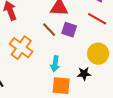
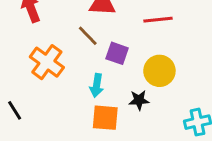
red line: (97, 19) -> (158, 20), turned -36
purple square: (69, 30) -> (117, 53), moved

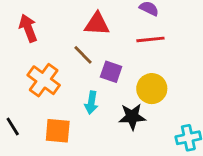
black star: (139, 100) -> (132, 117), size x1.4
orange square: (105, 118) -> (58, 131), moved

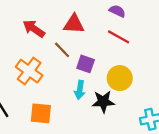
red arrow: (28, 28) -> (34, 29), moved, turned -35
red line: (150, 39) -> (119, 37), turned 35
cyan arrow: (91, 103) -> (80, 90), moved

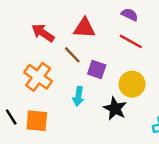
cyan arrow: (80, 90) -> (78, 96), moved
black star: (103, 102) -> (115, 109), turned 30
orange square: (41, 113) -> (37, 121), moved

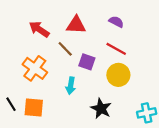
purple semicircle: (130, 15) -> (116, 22), moved
red line: (131, 41) -> (116, 49), moved
black star: (115, 109) -> (101, 109), moved

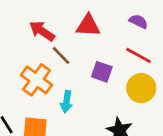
brown line: (65, 49) -> (61, 55), moved
cyan arrow: (71, 86) -> (66, 102), moved

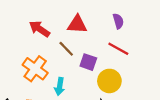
purple semicircle: (138, 21) -> (118, 21), turned 48
brown line: (61, 55) -> (66, 49), moved
yellow circle: (141, 88) -> (109, 81), moved

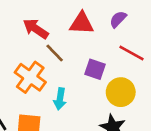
purple semicircle: (118, 21) -> (118, 19), moved, turned -120
brown line: (66, 49) -> (55, 53), moved

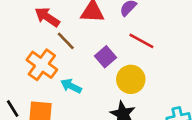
purple square: (95, 69) -> (106, 57), turned 30
cyan arrow: (60, 99) -> (71, 86), turned 108

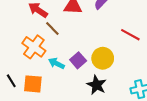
red line: (141, 41) -> (130, 35), moved
purple square: (106, 57) -> (78, 60), moved

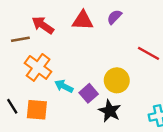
brown line: (52, 28) -> (20, 39), moved, turned -56
purple square: (78, 60) -> (89, 93), moved

